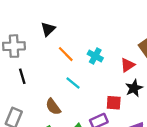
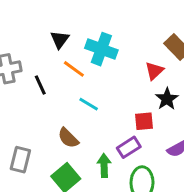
black triangle: (48, 29) -> (60, 40), moved
cyan cross: (95, 56) -> (101, 49), moved, size x1.5
black line: (22, 76) -> (40, 85), moved

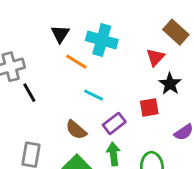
black line: (40, 85) -> (29, 93), moved
purple rectangle: (129, 147) -> (114, 123), moved

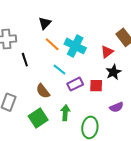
cyan cross: (102, 40) -> (75, 46), moved
black line: (29, 93) -> (25, 60), moved
purple rectangle: (114, 123) -> (75, 84), moved

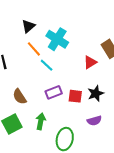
cyan cross: (75, 46) -> (57, 39), moved
cyan line: (60, 70) -> (47, 65), moved
black star: (113, 72) -> (96, 93), moved

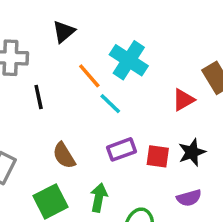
black triangle: (28, 26) -> (64, 32), moved

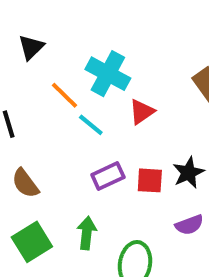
red triangle: (183, 100) -> (142, 112), moved
brown semicircle: (64, 156) -> (25, 183), moved

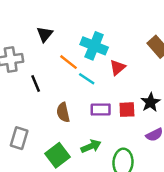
purple rectangle: (108, 176) -> (101, 109), turned 30
brown semicircle: (25, 183) -> (63, 112), moved, turned 30
green arrow: (87, 233) -> (91, 146), turned 66

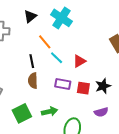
cyan cross: (94, 46) -> (61, 18), moved
red triangle: (118, 67) -> (79, 61), moved
black line: (36, 84) -> (32, 61), moved

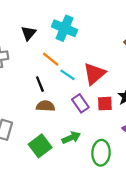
red triangle: (79, 61) -> (94, 74), size x1.5
brown semicircle: (33, 81) -> (45, 106), turned 105
purple rectangle: (63, 84) -> (80, 103), turned 56

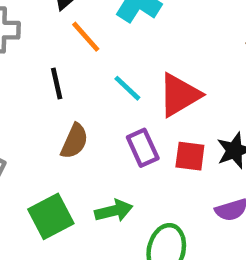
orange line: (51, 59) -> (86, 37), moved
black line: (40, 84) -> (57, 84), moved
brown semicircle: (45, 106) -> (74, 141), turned 102

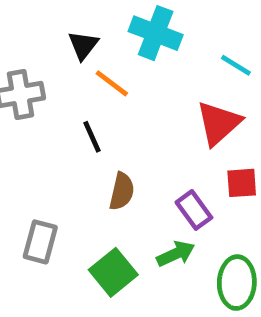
cyan line: (127, 88) -> (236, 65), moved
purple rectangle: (143, 148) -> (194, 210), moved

